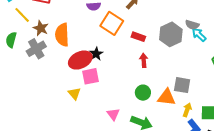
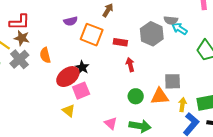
brown star: (41, 28) -> (22, 38), moved
orange semicircle: (62, 35) -> (45, 55), size x0.7
gray cross: (36, 49) -> (19, 59), moved

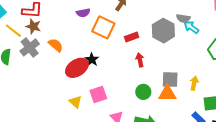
red rectangle: (120, 42) -> (132, 37), turned -32
orange semicircle: (45, 55) -> (56, 45), turned 140
gray square: (173, 81) -> (170, 80), moved
pink square: (81, 91) -> (98, 95), moved
yellow arrow: (182, 105) -> (194, 83), moved

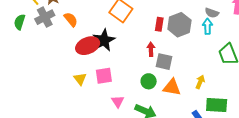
gray semicircle: (183, 18) -> (212, 13), moved
cyan arrow: (191, 27) -> (208, 26), turned 42
red rectangle: (132, 37) -> (159, 24), moved, turned -72
black star: (92, 60) -> (104, 40), size x1.6
gray square: (170, 80) -> (164, 62), moved

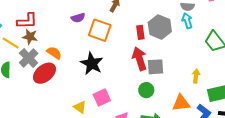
red ellipse: (88, 46) -> (44, 73), moved
red arrow: (151, 49) -> (139, 59), size x1.6
orange triangle: (172, 87) -> (181, 103), moved

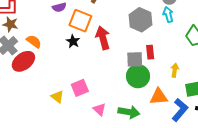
red rectangle: (140, 32) -> (150, 52), moved
red arrow: (139, 59) -> (103, 38), moved
black star: (92, 63) -> (73, 41), moved, size x0.6
green circle: (146, 90) -> (138, 76), moved, size x1.5

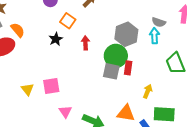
orange square: (80, 21) -> (68, 21), size x0.7
red arrow: (103, 38) -> (85, 43), size x0.6
green circle: (138, 76) -> (116, 56), moved

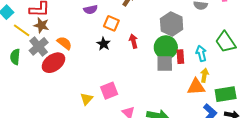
cyan arrow: (154, 36) -> (201, 53), moved
yellow triangle: (27, 89) -> (87, 99), turned 32
orange triangle: (126, 113) -> (196, 87), moved

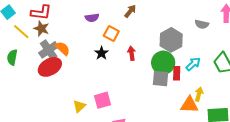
gray cross: (39, 46) -> (49, 50), moved
cyan arrow: (201, 53) -> (193, 64), moved, turned 56

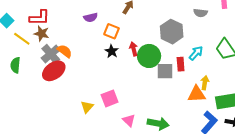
black star: (101, 53) -> (112, 51), moved
green circle: (163, 63) -> (149, 56), moved

